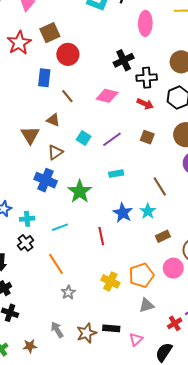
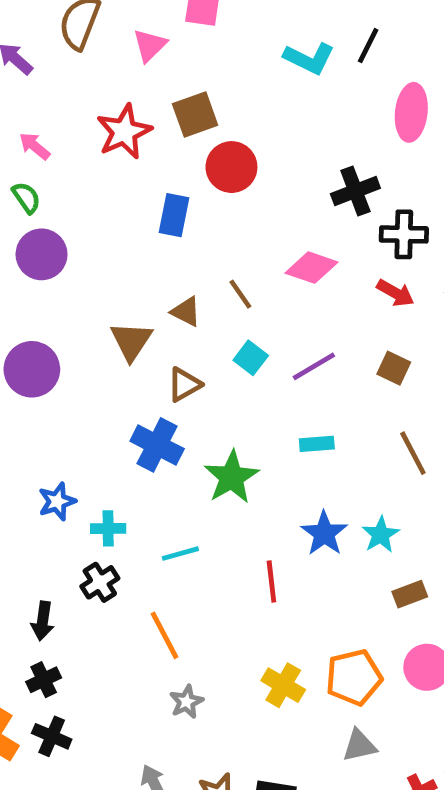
brown line: (67, 96) -> (240, 294), moved
brown line: (160, 186) -> (413, 453), moved

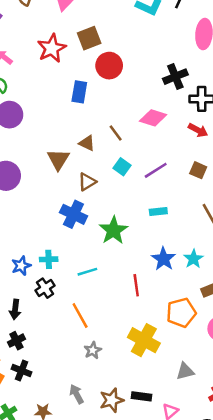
blue star: (57, 501) -> (21, 266), moved
orange pentagon: (354, 677) -> (181, 313), moved
yellow cross: (283, 685) -> (144, 340), size x1.4

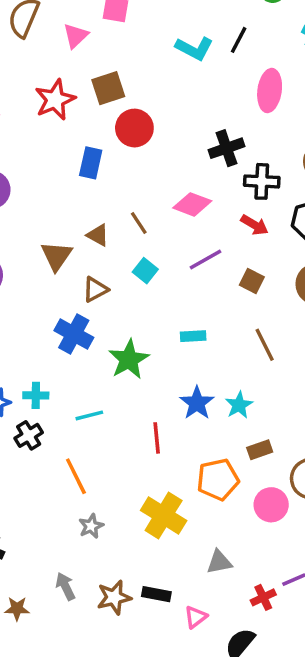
purple line: (156, 170) -> (205, 259), moved

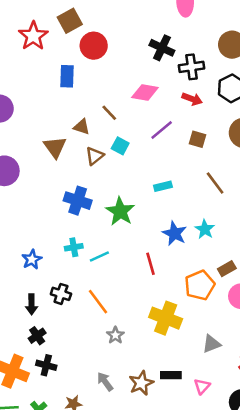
black cross: (227, 148) -> (162, 48), turned -35
brown triangle: (95, 289) -> (95, 156), moved
cyan cross: (36, 395) -> (74, 247), moved
black cross: (29, 435) -> (61, 294), moved, turned -30
brown rectangle: (260, 450) -> (227, 269), moved

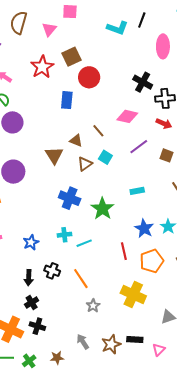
orange pentagon: (200, 285) -> (152, 261), moved

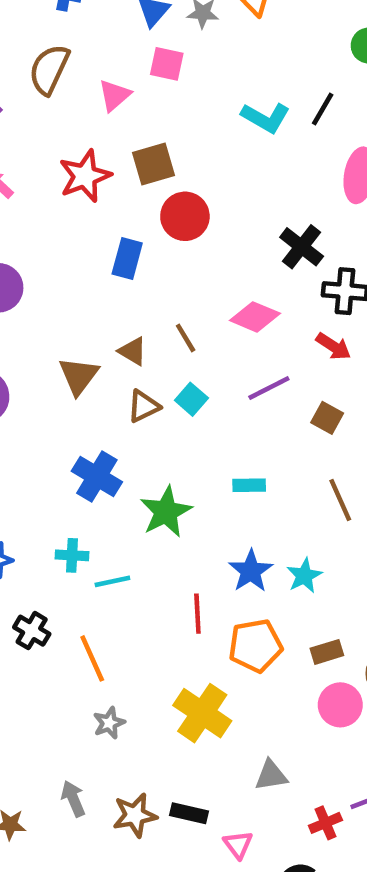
pink triangle: (159, 350) -> (238, 845), turned -32

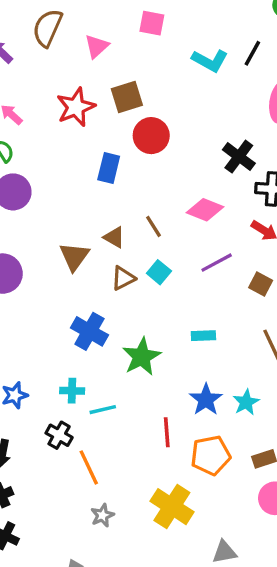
pink square: (167, 64) -> (152, 23), moved
black cross: (32, 631) -> (59, 435), moved

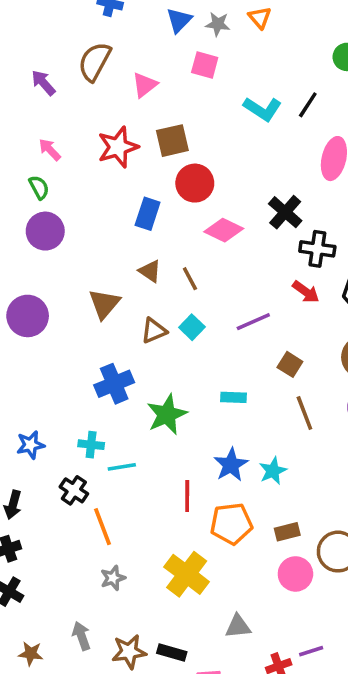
pink diamond: (205, 210) -> (224, 230), moved
brown triangle: (114, 237) -> (150, 271), moved
brown square: (261, 284) -> (290, 364), moved
blue cross: (89, 331) -> (114, 384), turned 33

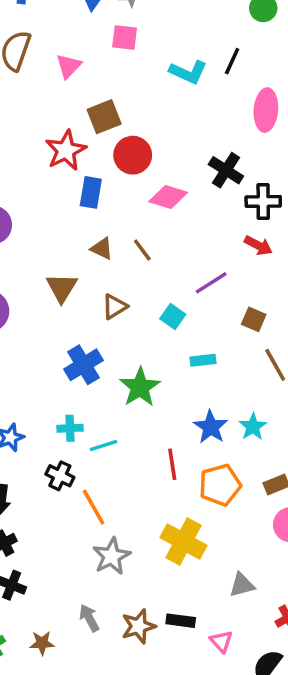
red star: (118, 147) -> (66, 150), moved
cyan square: (192, 327) -> (173, 317), moved
gray star: (113, 578) -> (112, 556), size x1.5

